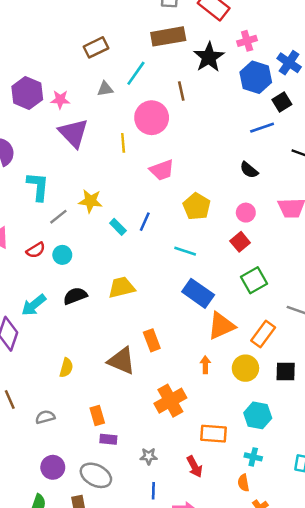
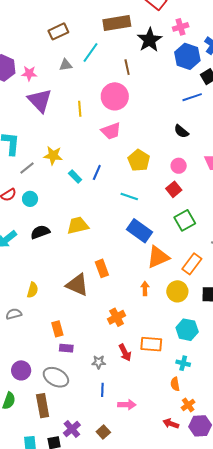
pink circle: (152, 118) -> (115, 96), moved
orange cross: (170, 401) -> (117, 317), size x0.7
gray semicircle: (45, 417) -> (14, 314), moved
red arrow: (195, 467) -> (125, 353), moved

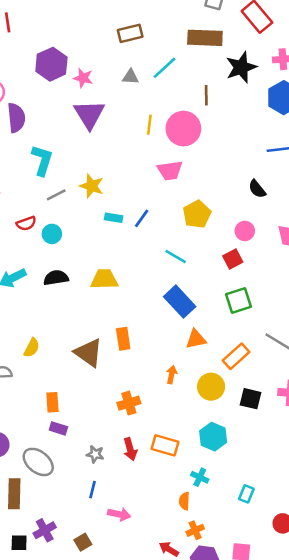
yellow line: (80, 109) -> (149, 125), moved
cyan rectangle: (75, 177) -> (114, 218), turned -48
orange triangle: (158, 257) -> (196, 339), size x0.7

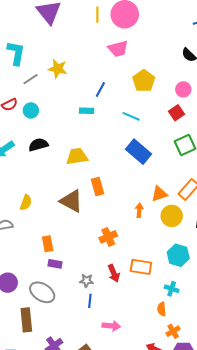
cyan rectangle: (114, 218) -> (86, 111), moved
yellow trapezoid: (104, 279) -> (77, 156), moved
orange triangle: (196, 339) -> (159, 194), moved
blue line: (93, 490) -> (90, 301), moved

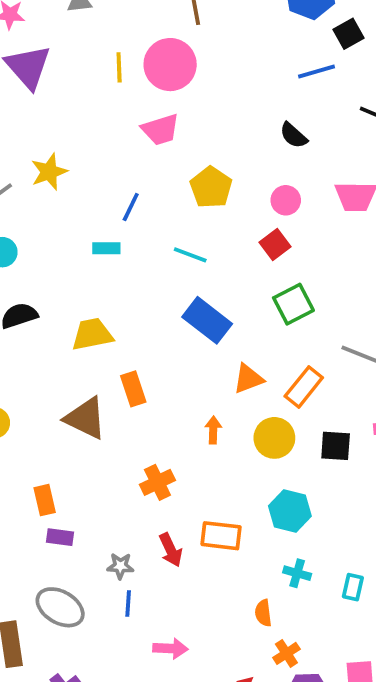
yellow star: (58, 69) -> (49, 172), turned -30
orange triangle: (159, 194) -> (248, 379), moved
cyan cross: (172, 289) -> (297, 573), moved
gray ellipse: (42, 292) -> (60, 607), moved

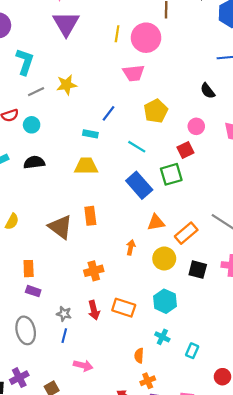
green square: (293, 304) -> (171, 174), moved
yellow trapezoid: (92, 334) -> (86, 166), moved
gray ellipse: (60, 607) -> (26, 330), turned 36

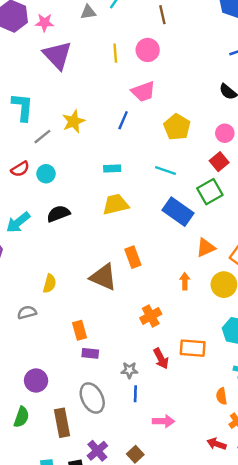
pink circle: (146, 38) -> (148, 50), size x0.7
blue line: (108, 113) -> (123, 120), moved

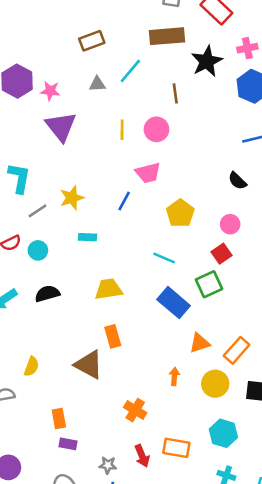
cyan rectangle: (112, 168) -> (87, 237), moved
orange rectangle: (133, 257) -> (113, 336), moved
orange cross: (151, 316) -> (135, 410), turned -35

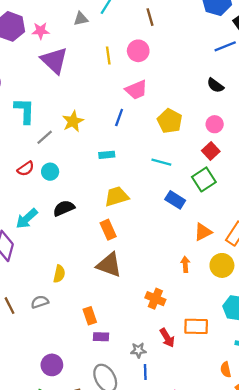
cyan rectangle: (87, 237) -> (107, 155), moved
blue rectangle: (174, 303) -> (175, 200), size x0.7
orange rectangle: (113, 336) -> (108, 230), moved

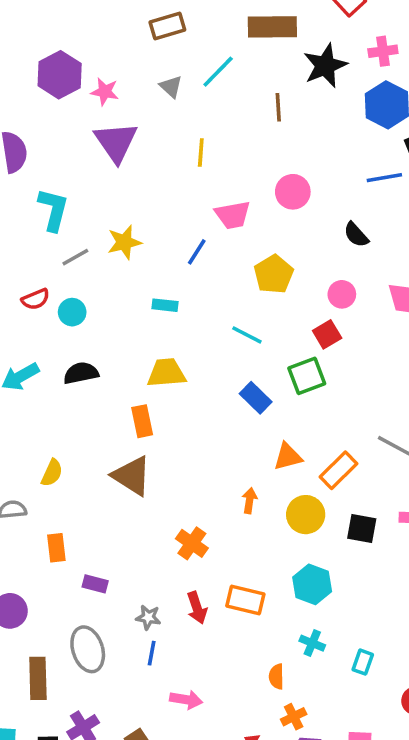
gray triangle: (81, 19) -> (171, 87), turned 42
pink circle: (138, 51) -> (293, 192), moved
orange rectangle: (90, 316) -> (56, 548), moved

